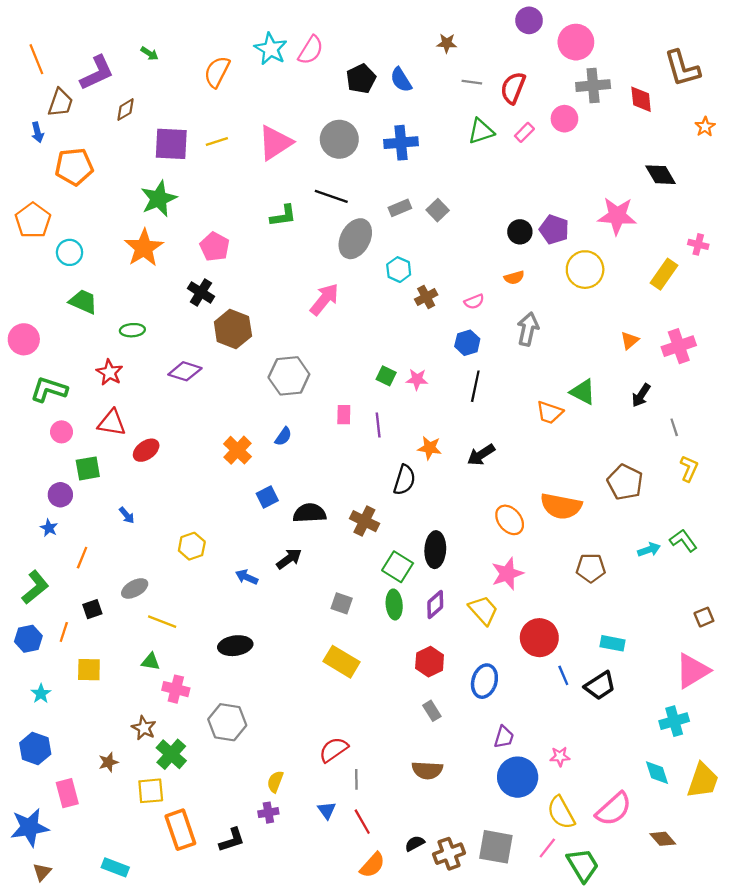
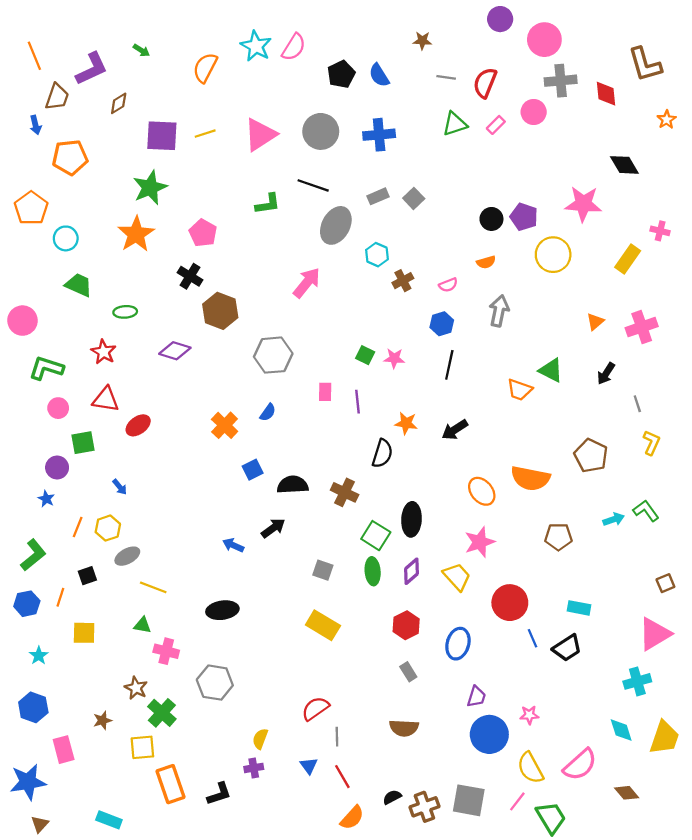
yellow hexagon: (192, 546) -> (108, 528), moved

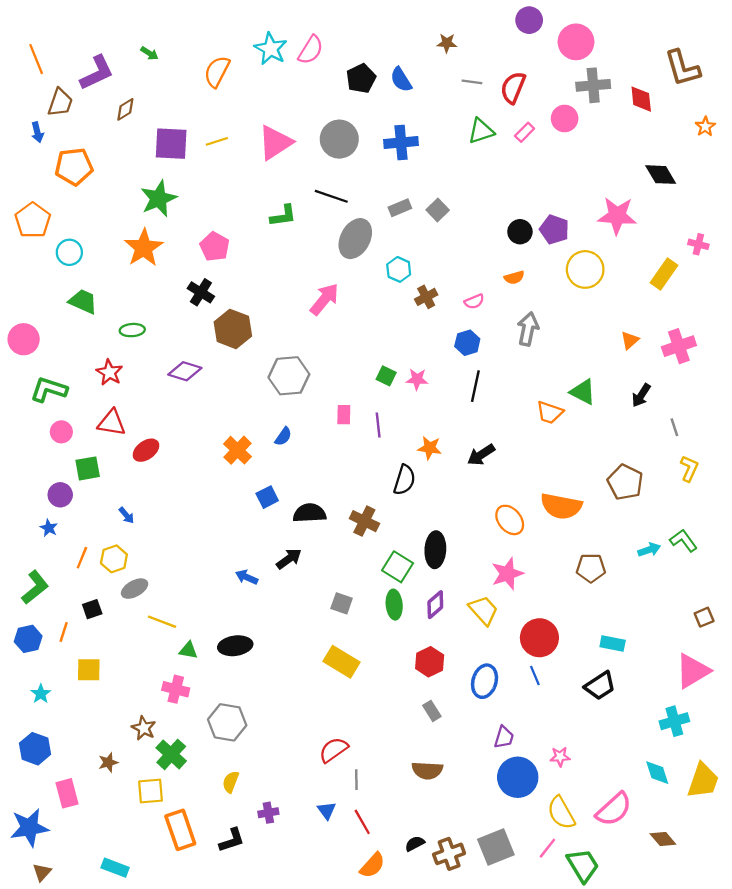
green triangle: (142, 625) -> (188, 650), moved
blue line: (533, 638) -> (535, 675), moved
yellow semicircle: (260, 739) -> (231, 782), moved
gray square: (469, 800) -> (496, 847), turned -32

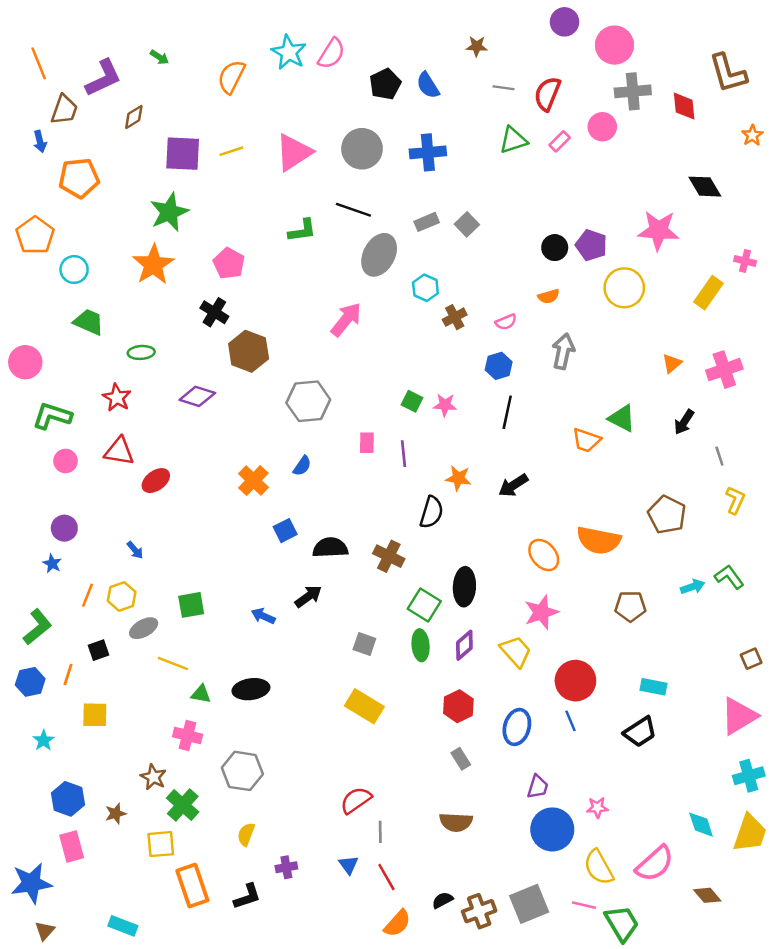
green square: (88, 468) -> (191, 605), moved
cyan cross: (674, 721) -> (749, 776), moved
blue hexagon: (35, 749) -> (68, 799), moved
pink line: (547, 848) -> (584, 905), turned 65

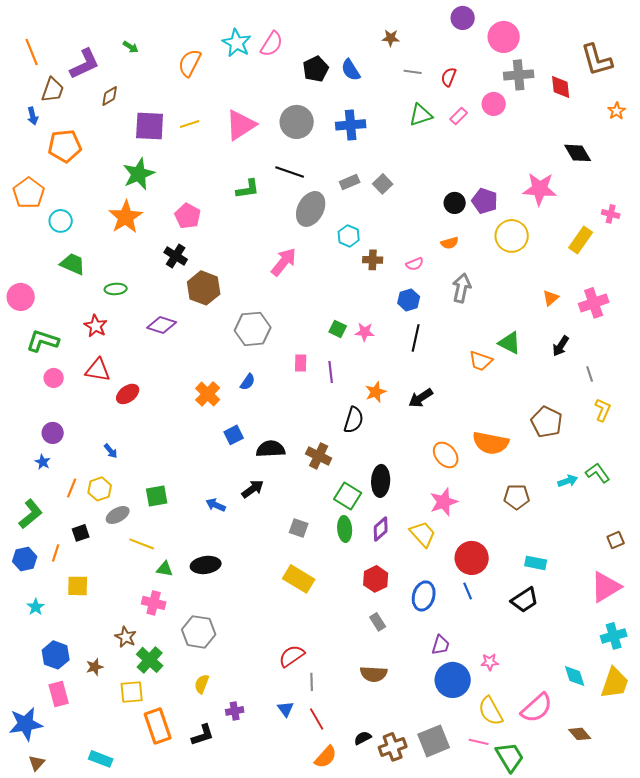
red semicircle: (547, 94) -> (449, 77), size x0.7
brown cross: (455, 317) -> (373, 260), turned 30
orange star: (458, 478) -> (376, 392), turned -30

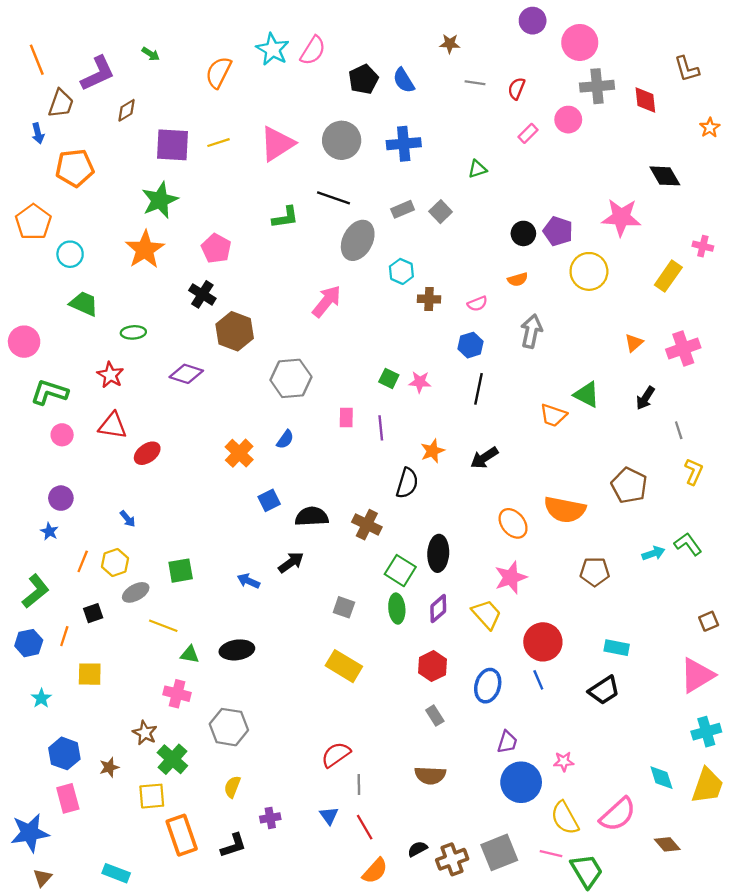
brown L-shape: (597, 60) -> (687, 69), size x0.7
green triangle: (421, 115) -> (477, 169), moved, size x0.7

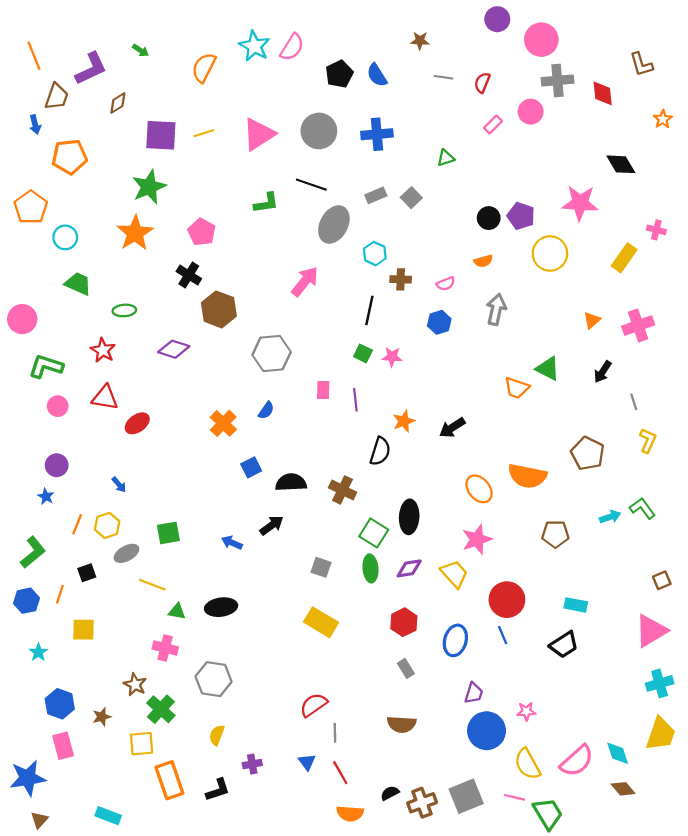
black line: (479, 389) -> (369, 310), moved
purple diamond: (438, 609) -> (409, 568), turned 32
cyan diamond: (661, 778) -> (618, 753), moved
orange semicircle: (375, 871) -> (350, 813), turned 52

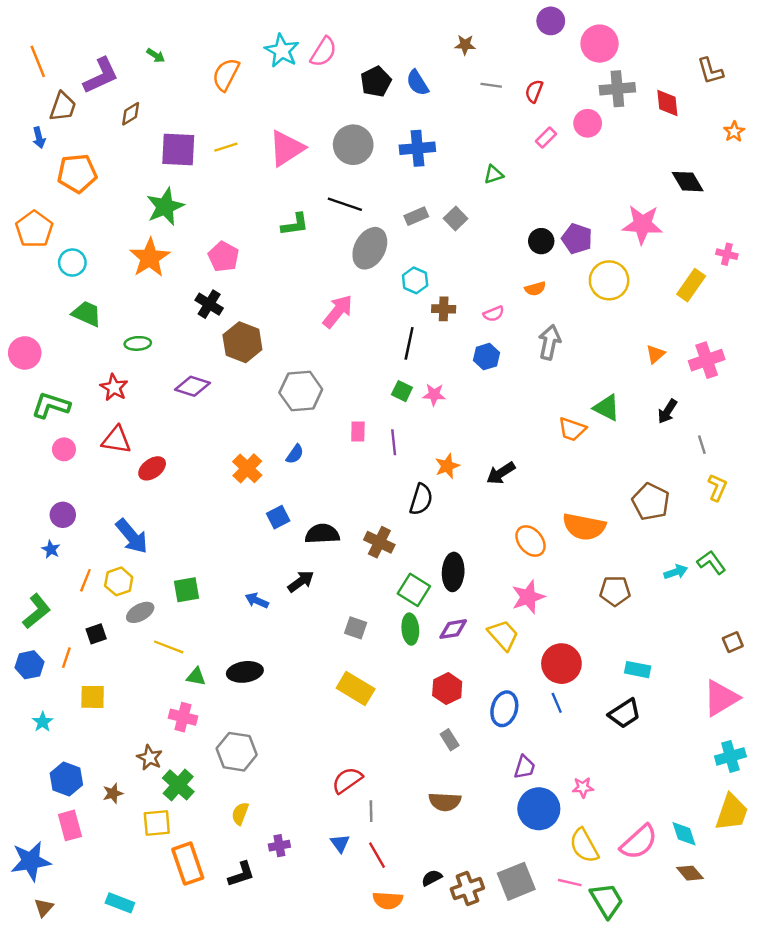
blue arrow: (119, 485) -> (132, 536), size x2.0

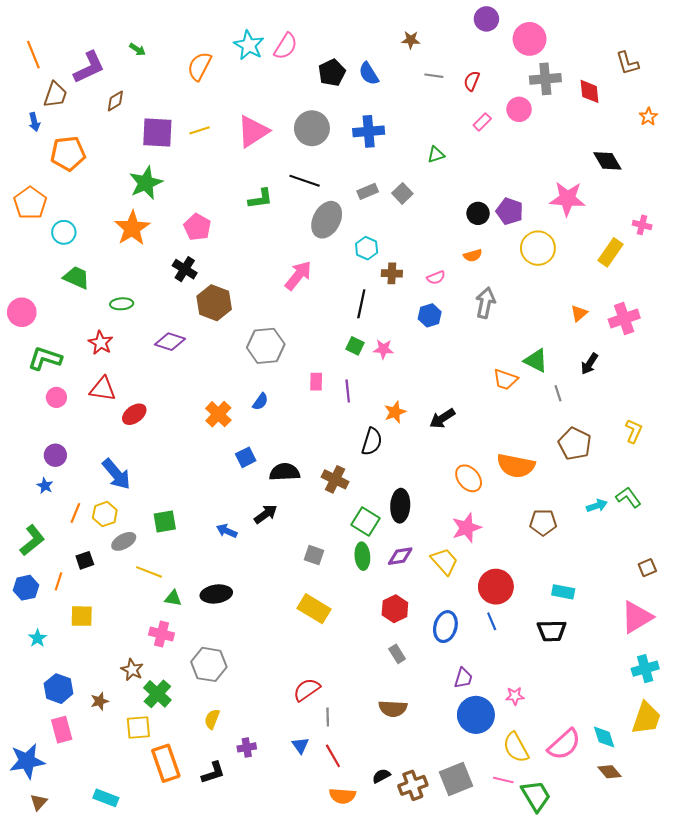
gray line: (702, 445) -> (558, 393), moved
black trapezoid: (625, 714) -> (552, 631), turned 32

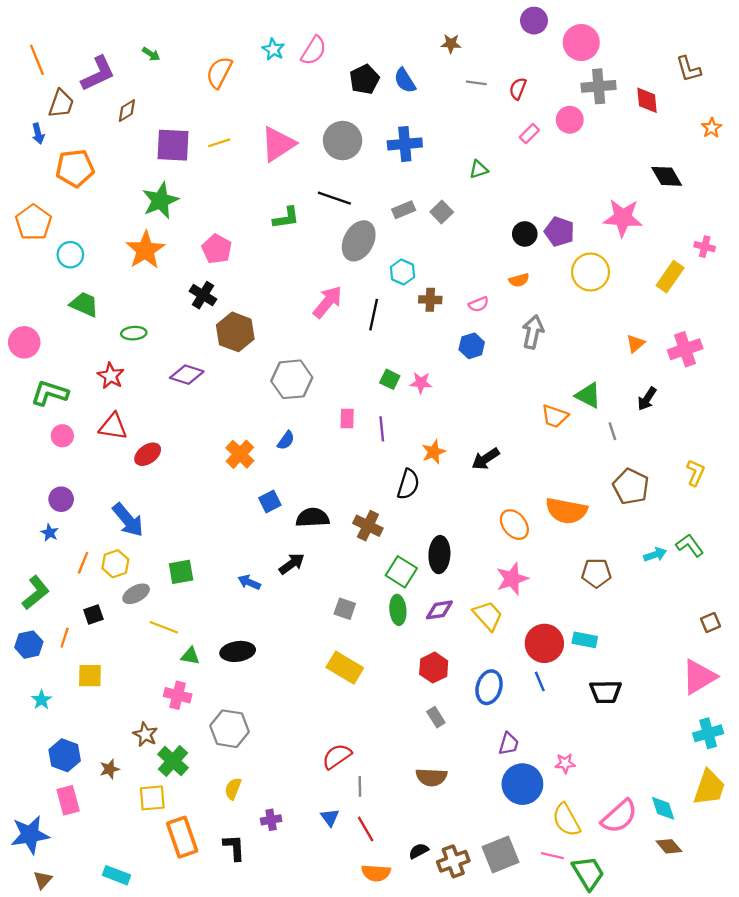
cyan star: (249, 45) -> (273, 49), size x0.7
black line: (361, 304) -> (374, 315), moved
cyan rectangle: (563, 592) -> (585, 640), moved
black L-shape: (213, 773) -> (234, 847), turned -75

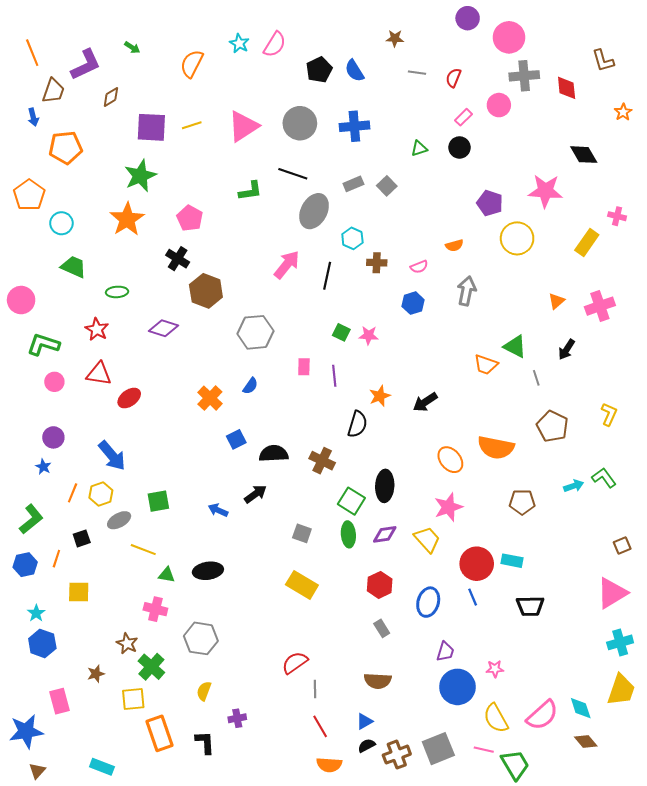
black circle: (525, 234) -> (459, 147), moved
blue hexagon: (65, 755) -> (42, 643), moved
blue triangle: (330, 818) -> (365, 721), moved, turned 36

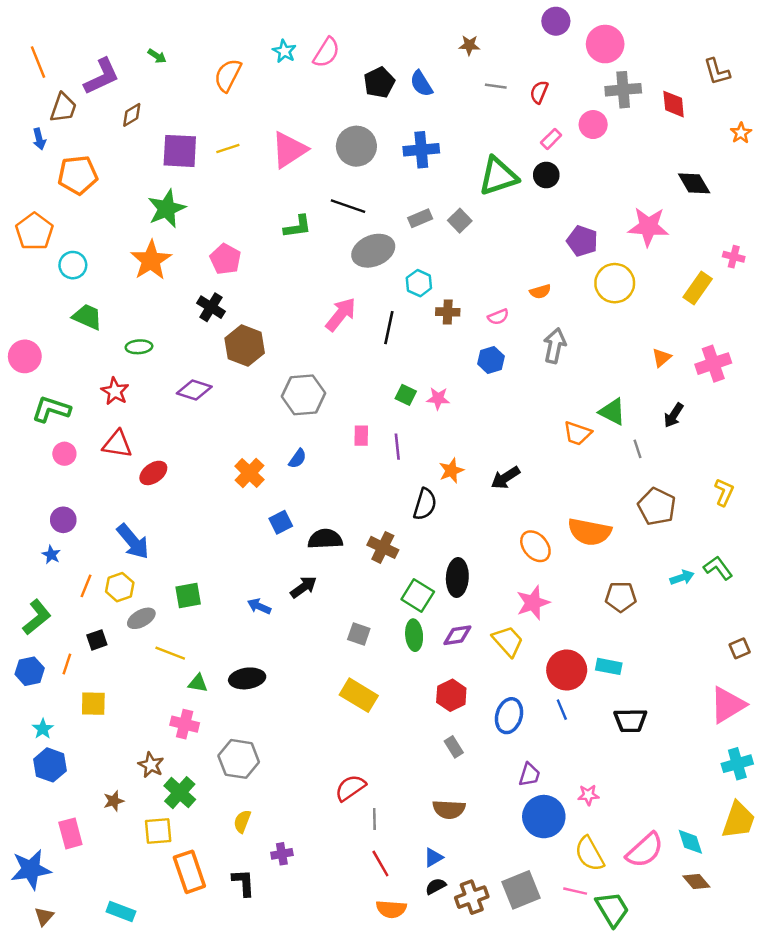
green triangle: (419, 148) -> (498, 176), size x2.0
gray ellipse: (314, 211) -> (373, 251), turned 40

